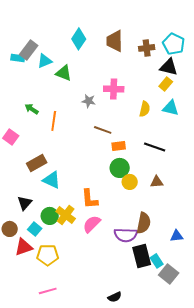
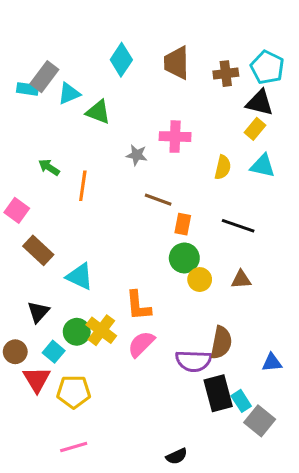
orange rectangle: (119, 146) -> (183, 224), turned -72
brown rectangle: (37, 163) -> (38, 250), moved, turned 72
red triangle: (24, 247) -> (37, 379), turned -42

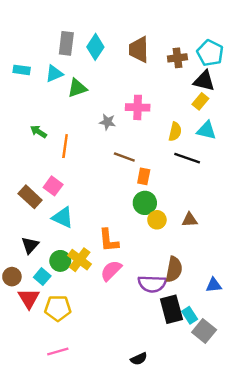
gray rectangle: (44, 77) -> (66, 43), moved, turned -30
green triangle: (98, 112) -> (77, 88), turned -40
pink square: (17, 210) -> (53, 186), moved
black line: (238, 226) -> (187, 158), moved

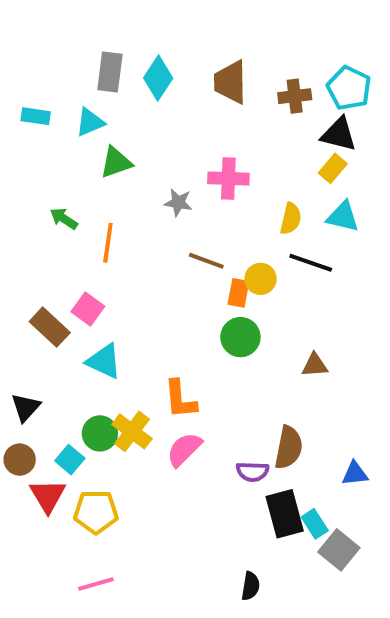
green triangle: (77, 88) -> (116, 162), moved
yellow circle: (157, 220) -> (261, 279), moved
black triangle: (30, 245) -> (26, 407), moved
purple semicircle: (152, 284) -> (253, 472), size x0.7
black semicircle: (139, 359) -> (250, 586), moved, turned -56

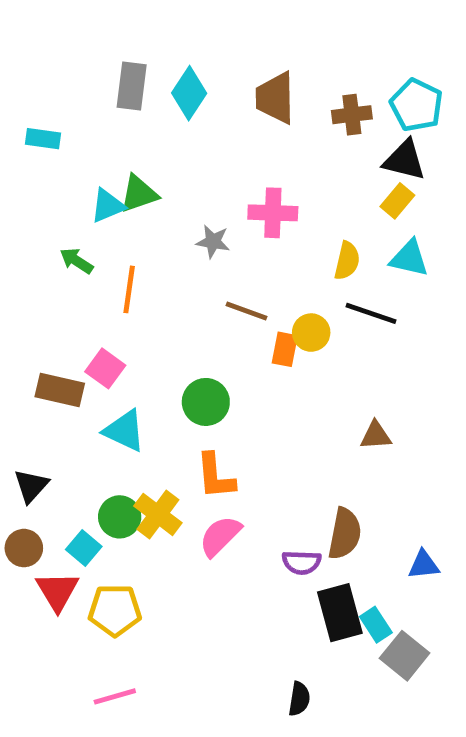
cyan triangle: (90, 122) -> (108, 206), moved
brown rectangle: (50, 327) -> (60, 390), turned -30
green circle: (240, 337) -> (206, 402), moved

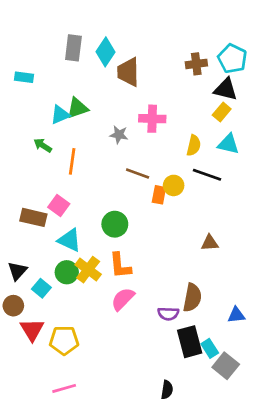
brown trapezoid: (275, 98) -> (128, 72), moved
yellow cross: (158, 514) -> (88, 270), moved
green circle: (120, 517) -> (67, 272), moved
cyan square: (84, 548) -> (41, 288), moved

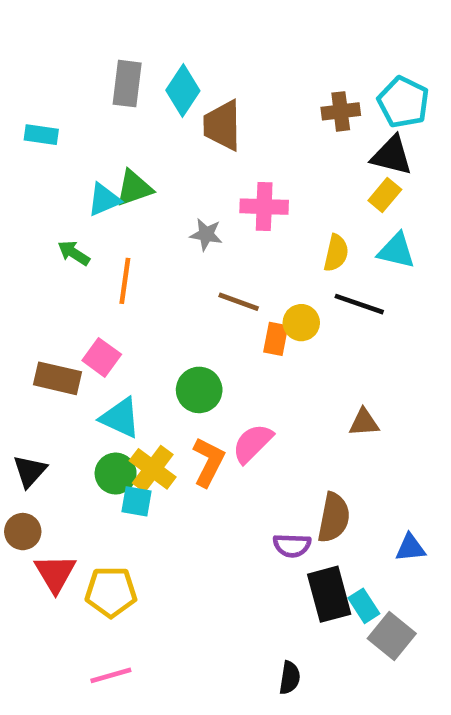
orange L-shape: (120, 266) -> (208, 462), turned -148
cyan square: (41, 288) -> (136, 501), moved, turned -30
pink semicircle: (123, 299) -> (253, 443), moved

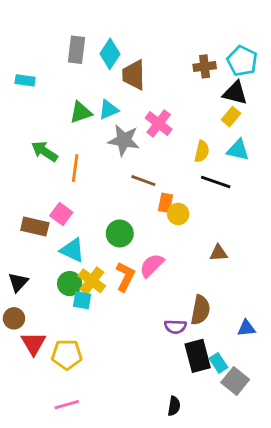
cyan triangle: (104, 200) -> (109, 110), moved
pink cross: (264, 207) -> (159, 124), turned 36
gray star: (206, 234) -> (124, 140), size x1.6
green arrow: (74, 253) -> (45, 151), size x1.4
yellow circle: (301, 323) -> (178, 214), moved

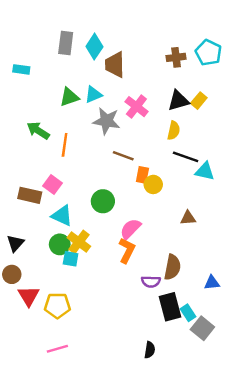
black triangle: (235, 93) -> (178, 101), moved, turned -30
cyan triangle: (238, 150) -> (205, 171), moved
orange L-shape: (125, 277) -> (127, 250), moved

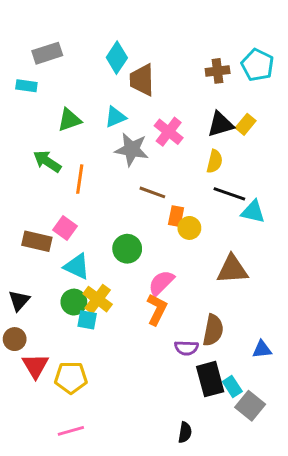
gray rectangle: (66, 43) -> (47, 53), moved, turned 65
green triangle: (69, 97) -> (69, 120), moved
brown triangle: (188, 218) -> (232, 269), size x1.6

